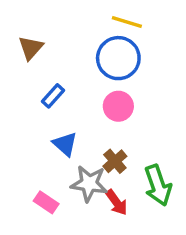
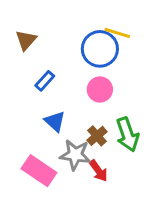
yellow line: (127, 22) -> (117, 33), moved
green arrow: (158, 185) -> (127, 134), moved
pink rectangle: (46, 202) -> (39, 171), size x1.6

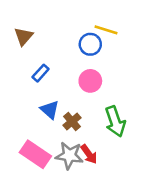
blue circle: (100, 49) -> (90, 44), size x0.7
brown cross: (97, 136) -> (72, 121), moved
gray star: (75, 155) -> (69, 155), moved

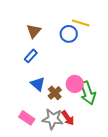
brown triangle: (24, 36) -> (34, 31), moved
pink circle: (90, 81) -> (75, 84), moved
pink rectangle: (35, 154) -> (27, 118), size x0.7

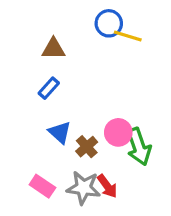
brown triangle: (34, 31) -> (53, 49), turned 49
blue circle: (69, 34) -> (109, 23), moved

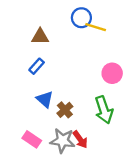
pink circle: (118, 132) -> (112, 73), moved

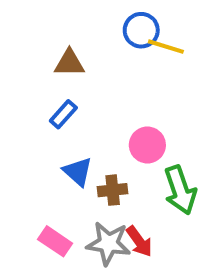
pink circle: (112, 73) -> (147, 145), moved
brown cross: (65, 110) -> (113, 190), turned 35

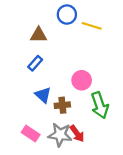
blue circle: (141, 30) -> (67, 15), moved

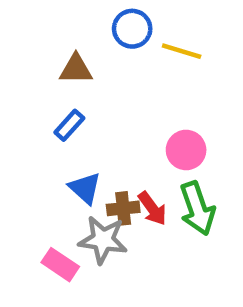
pink circle: (82, 80) -> (186, 150), moved
red arrow: (77, 134) -> (152, 208), moved
gray star: (60, 135) -> (103, 240), moved

